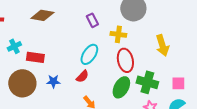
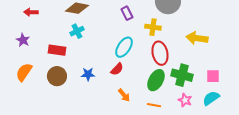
yellow arrow: (162, 45) -> (197, 38), turned 115
cyan cross: (14, 46) -> (77, 31), moved
red rectangle: (35, 57) -> (57, 50), moved
brown circle: (22, 83) -> (57, 76), size x0.7

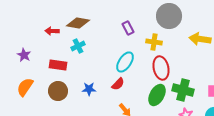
red arrow: (31, 12) -> (52, 31), moved
yellow arrow: (197, 38) -> (200, 39), moved

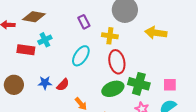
cyan cross: (78, 46) -> (45, 40), moved
red rectangle: (58, 65) -> (26, 50), moved
red semicircle: (118, 84) -> (63, 85), moved
green ellipse: (157, 95) -> (113, 89), turned 40

